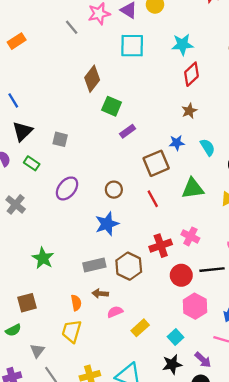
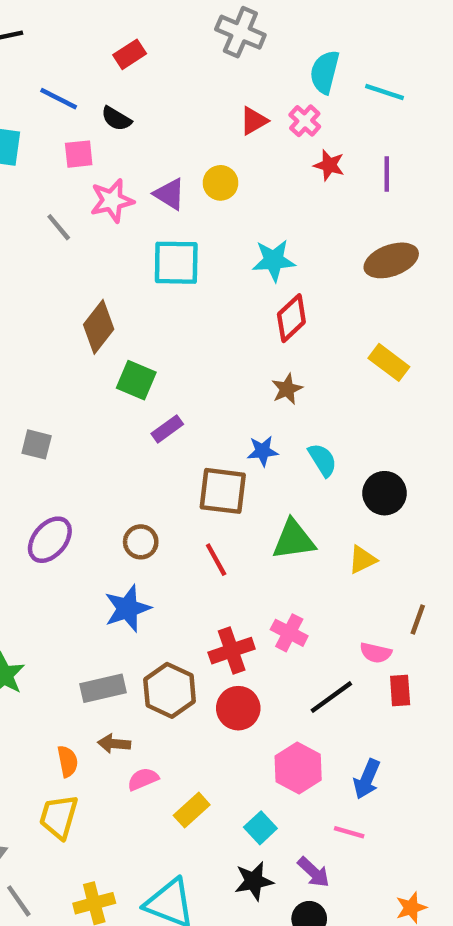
brown square: (156, 163) -> (223, 491), turned 30
black line: (212, 270) -> (331, 697), turned -30
red circle: (181, 275) -> (238, 708), moved

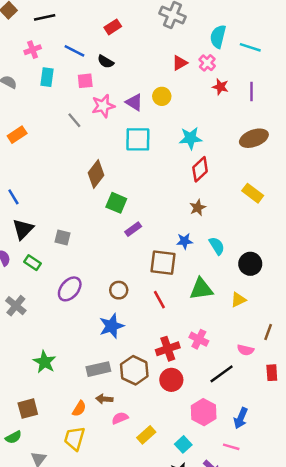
red rectangle: (400, 690) -> (272, 373), moved
orange semicircle: (68, 761) -> (79, 409), turned 42

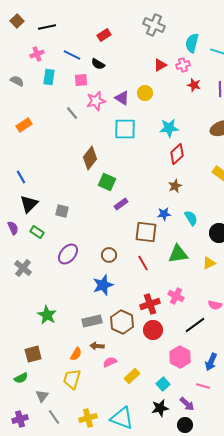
pink cross: (207, 63) -> (183, 65), turned 32

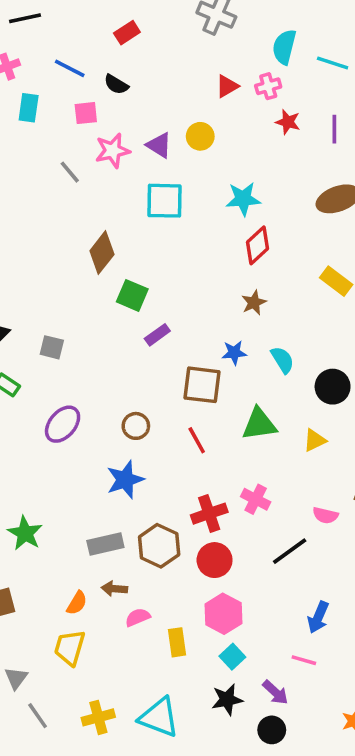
pink hexagon: (180, 357) -> (223, 614), moved
yellow rectangle: (132, 376) -> (177, 642), turned -56

